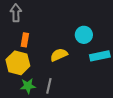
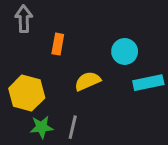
orange rectangle: (25, 40) -> (58, 44), moved

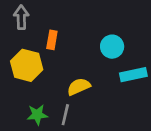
yellow semicircle: (88, 81) -> (79, 87), moved
yellow hexagon: (27, 93) -> (27, 65), moved

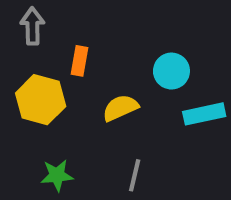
yellow semicircle: (79, 87) -> (120, 108), moved
gray line: (65, 115) -> (135, 175), moved

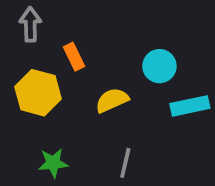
orange rectangle: (79, 61) -> (74, 57), turned -36

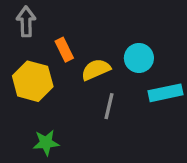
yellow semicircle: (112, 100) -> (96, 70), moved
gray line: (125, 163) -> (109, 106), moved

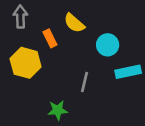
yellow semicircle: (96, 70) -> (74, 23), moved, turned -115
green star: (46, 143) -> (58, 110), moved

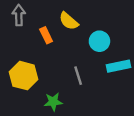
yellow hexagon: (26, 63) -> (24, 76), moved
gray line: (85, 82) -> (78, 76), turned -30

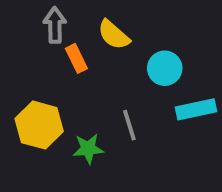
gray arrow: (19, 15) -> (55, 25), moved
green star: (53, 102) -> (88, 149), moved

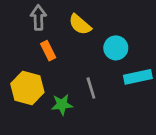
orange rectangle: (76, 58) -> (48, 51), moved

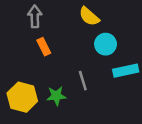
yellow semicircle: (80, 24) -> (89, 16), moved
yellow hexagon: (27, 88) -> (22, 97), moved

